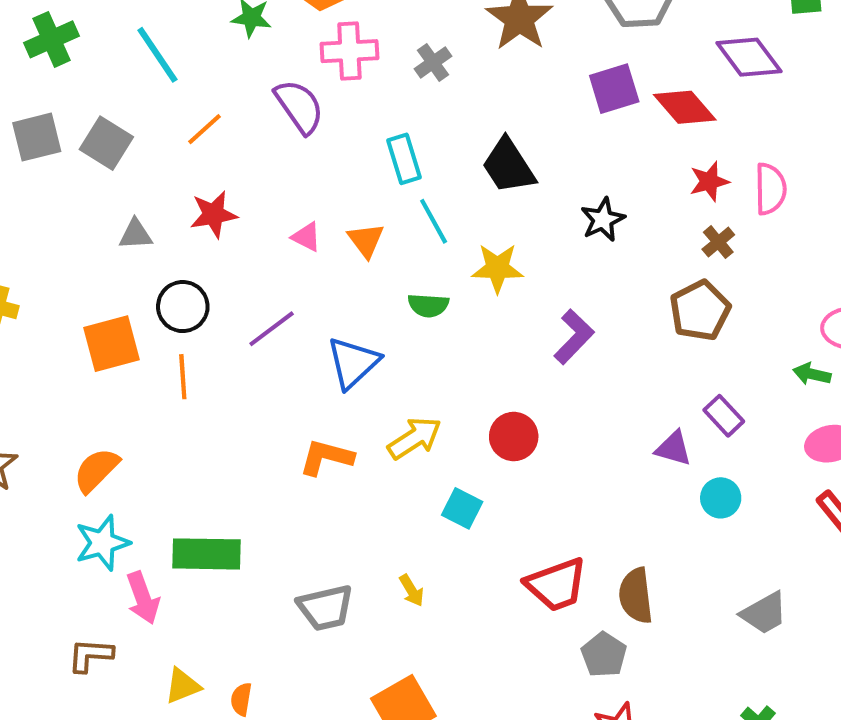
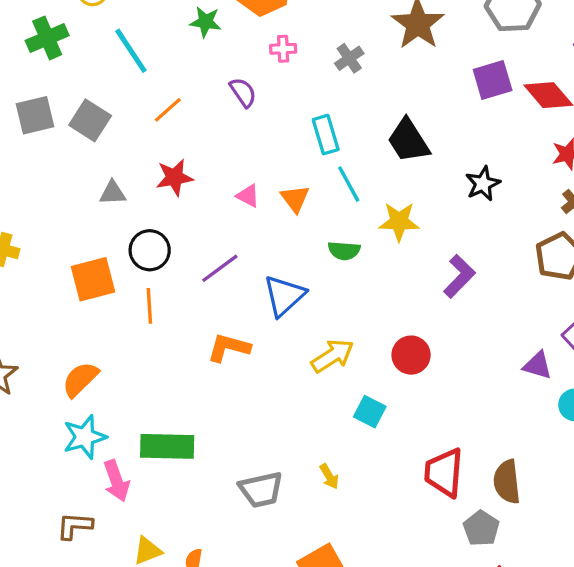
pink cross: (349, 51) -> (283, 49), size x0.6
purple semicircle: (299, 106) -> (243, 92), size x0.7
orange L-shape: (326, 457) -> (229, 348), moved
red trapezoid: (556, 585) -> (444, 473), turned 114

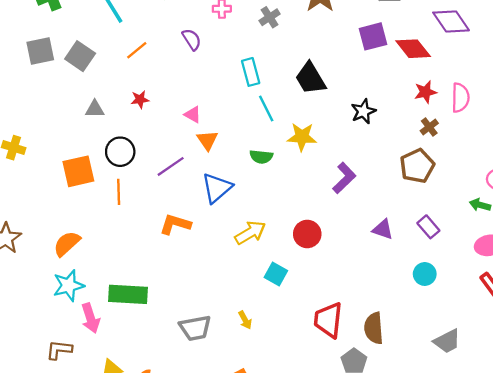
red star: (175, 177) -> (140, 99), size x0.7
orange triangle: (295, 199) -> (207, 140), moved
purple triangle: (538, 365) -> (383, 229), moved

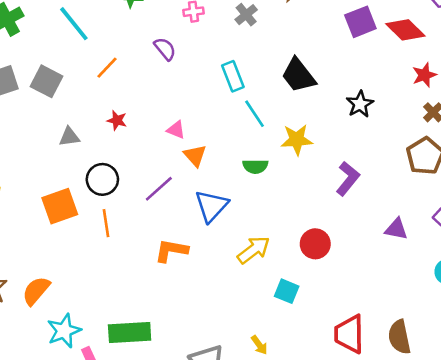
red star: (140, 99) -> (117, 120), turned 30
orange semicircle: (67, 244) -> (36, 291), moved

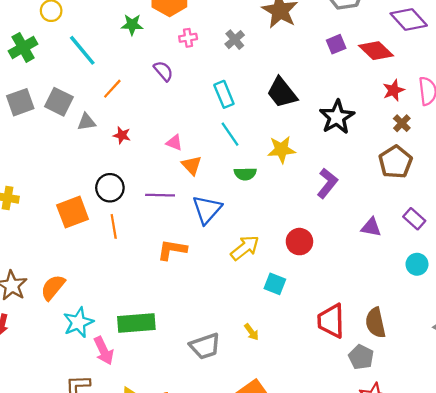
purple square: (360, 22) -> (336, 44), size x0.7
black star: (360, 104) -> (337, 117), size x1.4
cyan line: (254, 114) -> (230, 134), moved
gray triangle: (69, 137) -> (86, 122), moved
purple line: (159, 189) -> (160, 195), turned 44

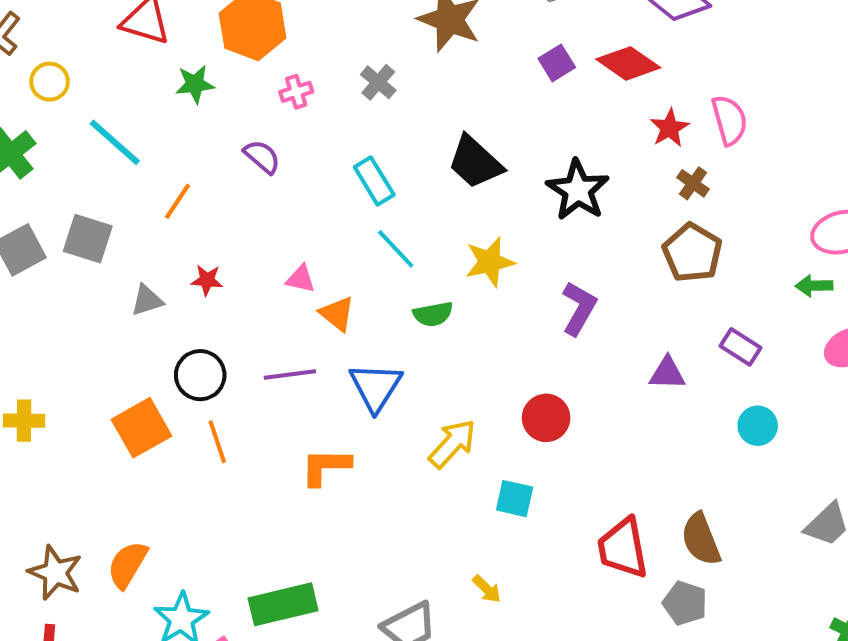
gray triangle: (86, 122) -> (147, 300), moved

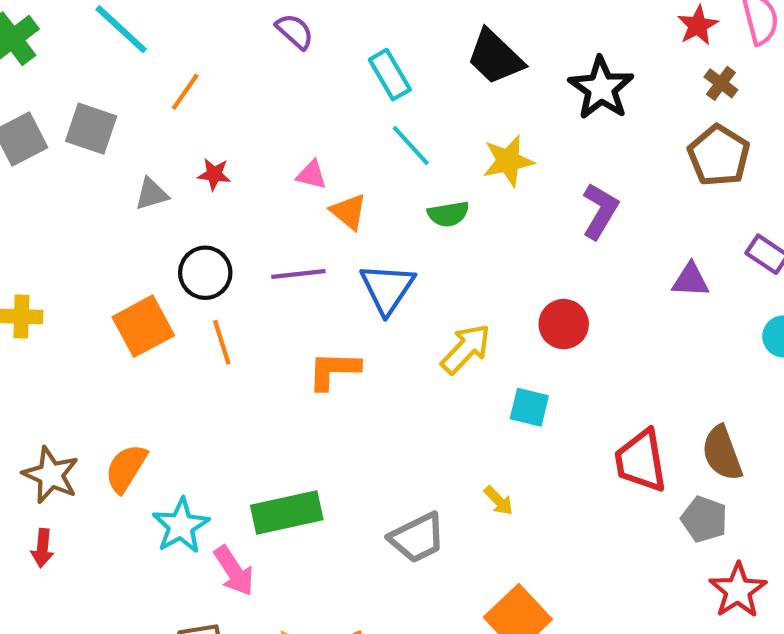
purple semicircle: (262, 157) -> (295, 31), moved

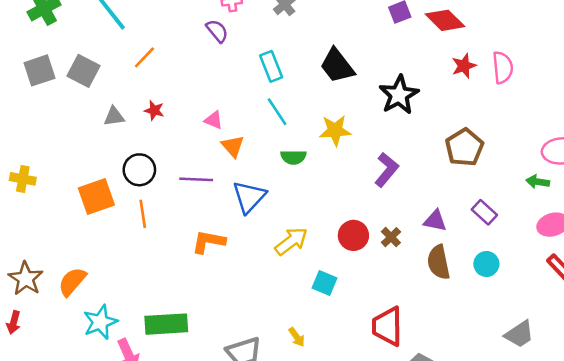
brown cross: (721, 83) -> (391, 237), moved
brown semicircle: (722, 453) -> (439, 262), moved

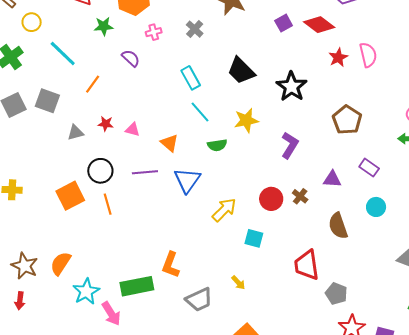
purple semicircle: (217, 31) -> (131, 58), moved
pink triangle: (214, 120) -> (133, 129), moved
orange L-shape: (208, 242) -> (171, 265), moved, turned -72
brown semicircle: (439, 262) -> (338, 226), moved

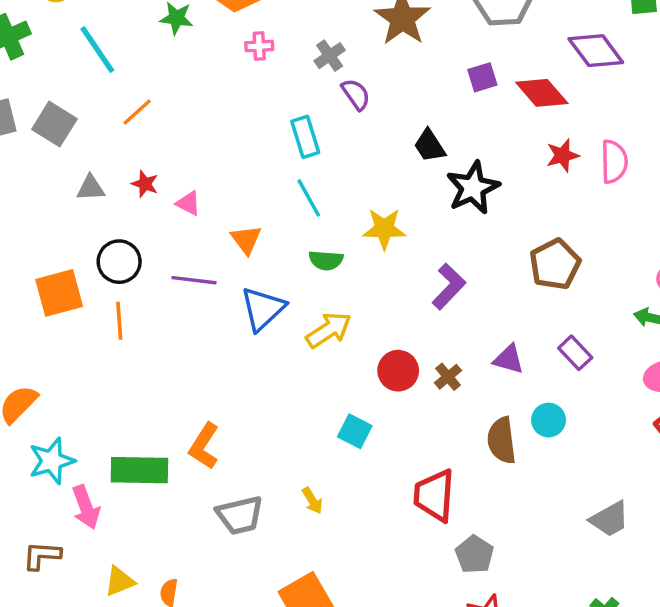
purple semicircle: (131, 58) -> (356, 94), moved
black trapezoid: (241, 71) -> (430, 146), moved, size x0.7
cyan circle: (376, 207) -> (549, 420), moved
yellow arrow: (224, 210) -> (329, 330), moved

